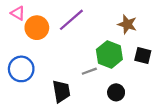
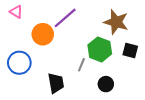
brown star: (127, 24) -> (116, 22), size x1.4
orange circle: (37, 28) -> (43, 34), moved
gray line: (89, 71) -> (81, 65), turned -48

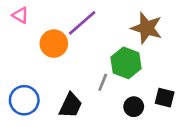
black square: (130, 51) -> (165, 98), moved
blue circle: (19, 63) -> (24, 100), moved
black trapezoid: (56, 83) -> (71, 105), turned 35

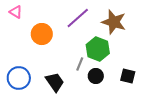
purple line: (82, 23) -> (78, 18), moved
black trapezoid: (71, 105) -> (55, 82), turned -60
black circle: (134, 107) -> (96, 76), moved

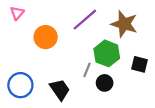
pink triangle: (16, 12) -> (17, 13), turned 40
black square: (128, 76) -> (140, 64), moved

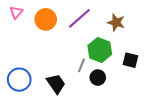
brown star: (124, 24) -> (116, 22), size x0.7
orange circle: (46, 37) -> (46, 19), moved

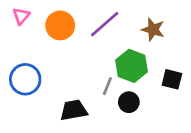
blue circle: (19, 80) -> (25, 79), moved
black trapezoid: (56, 84) -> (74, 110), turned -65

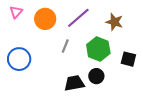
gray line: (107, 86) -> (65, 46), moved
black trapezoid: (74, 110) -> (74, 83), moved

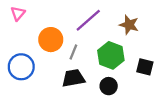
orange circle: (45, 19) -> (51, 40), moved
black trapezoid: (74, 83) -> (73, 78), moved

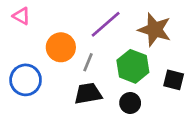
pink triangle: (18, 13) -> (21, 16), turned -42
brown star: (129, 25) -> (155, 30), size x1.4

